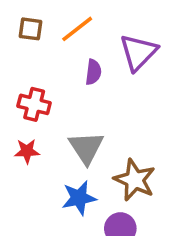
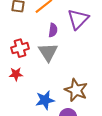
red cross: (34, 104) -> (20, 48), turned -30
gray triangle: (86, 148) -> (48, 52), moved

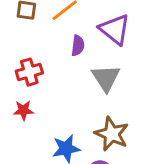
purple triangle: (78, 19) -> (115, 29), turned -35
gray triangle: (48, 52) -> (106, 78), moved

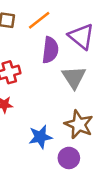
purple semicircle: (78, 46) -> (50, 50), size x1.5

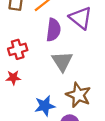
gray triangle: (74, 77) -> (62, 61), moved

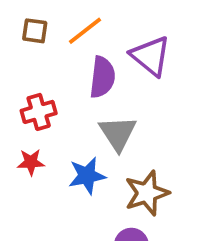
brown star: (78, 95) -> (147, 193), turned 30
blue star: (45, 106) -> (87, 176), moved

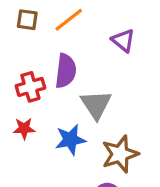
purple triangle: (151, 56) -> (123, 41), size x0.7
purple semicircle: (102, 77) -> (66, 71), moved

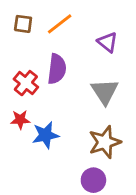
red cross: (30, 87) -> (26, 83), turned -35
gray triangle: (96, 104) -> (105, 91), moved
blue star: (70, 140) -> (46, 135), moved

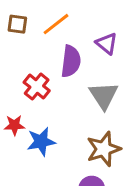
purple semicircle: (57, 69) -> (71, 61), moved
red cross: (26, 83) -> (37, 87), moved

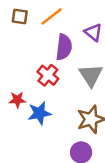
red cross: (37, 87) -> (48, 75), moved

